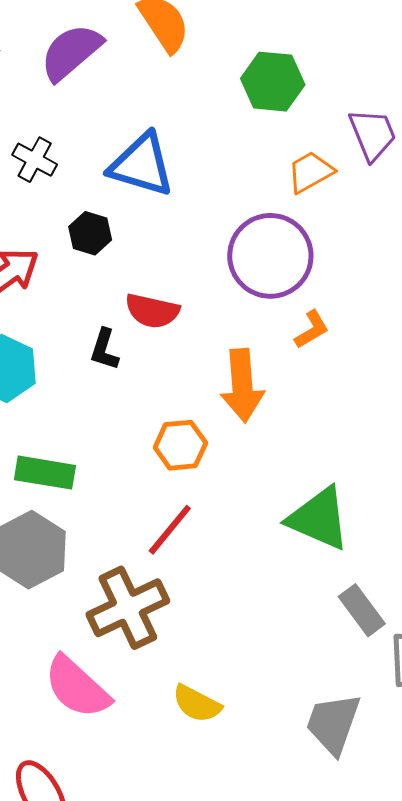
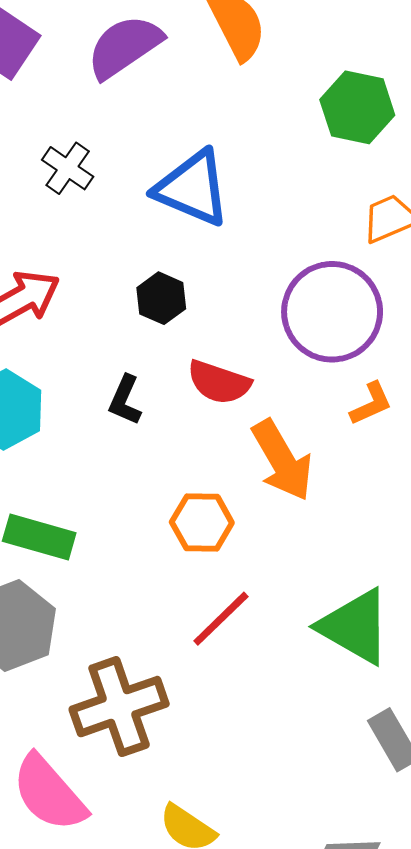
black hexagon: (90, 233) -> (161, 298), moved
red semicircle: (152, 311) -> (219, 382), moved
orange arrow: (242, 385) -> (282, 460), turned -32
red line: (170, 530) -> (221, 619), moved

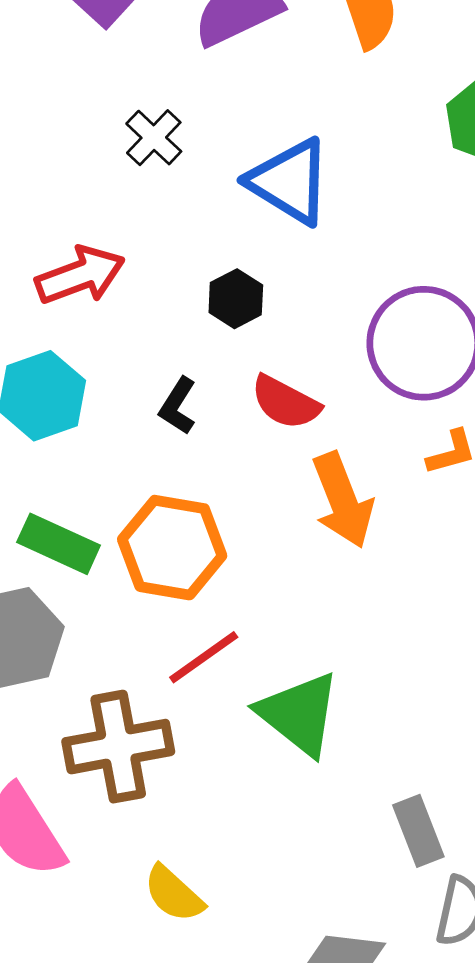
orange hexagon: (202, 522) -> (172, 548), moved, size x1.5
red line: (221, 619) -> (204, 657), moved
green triangle: (355, 627) -> (299, 714), moved

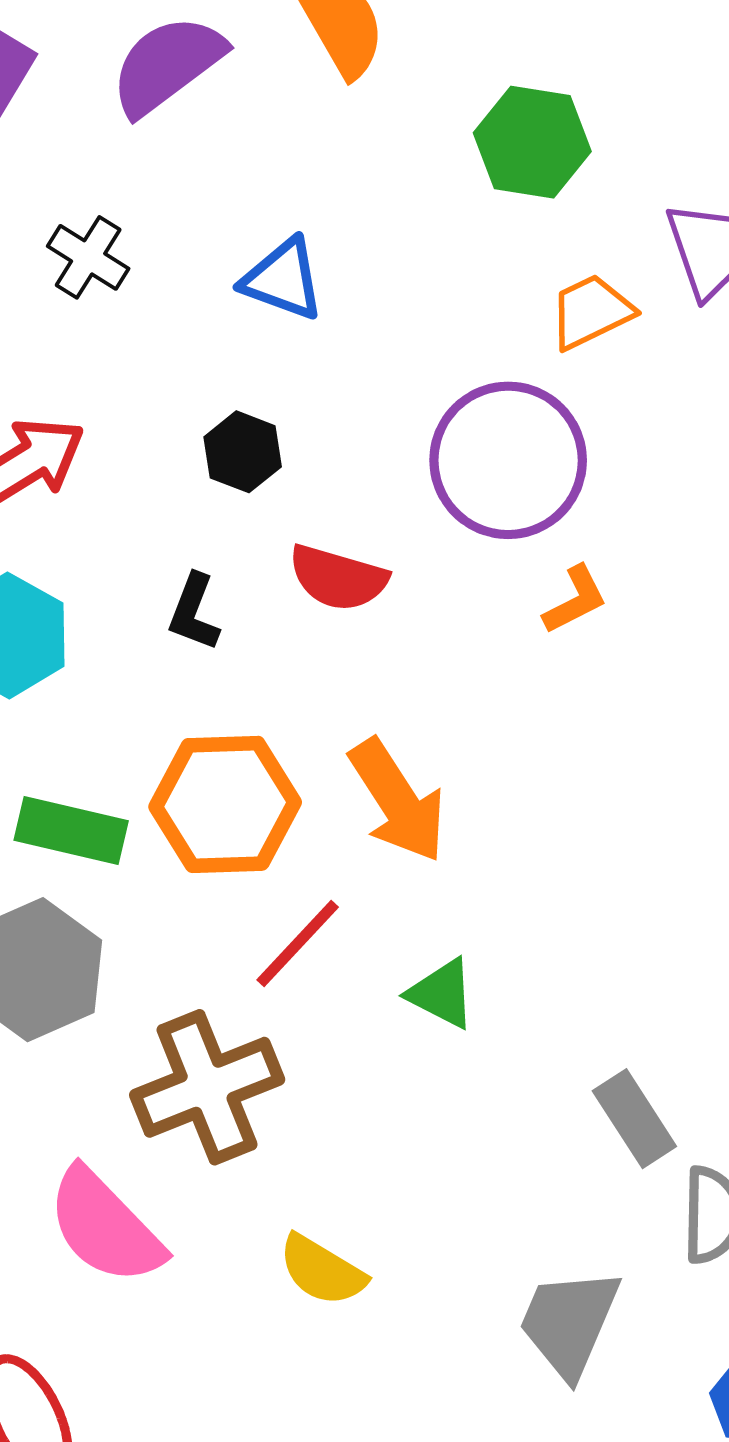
blue triangle: (290, 181) -> (283, 279), size x0.7
orange arrow: (343, 500) -> (398, 801), moved
green triangle: (299, 714) -> (442, 994), size x0.6

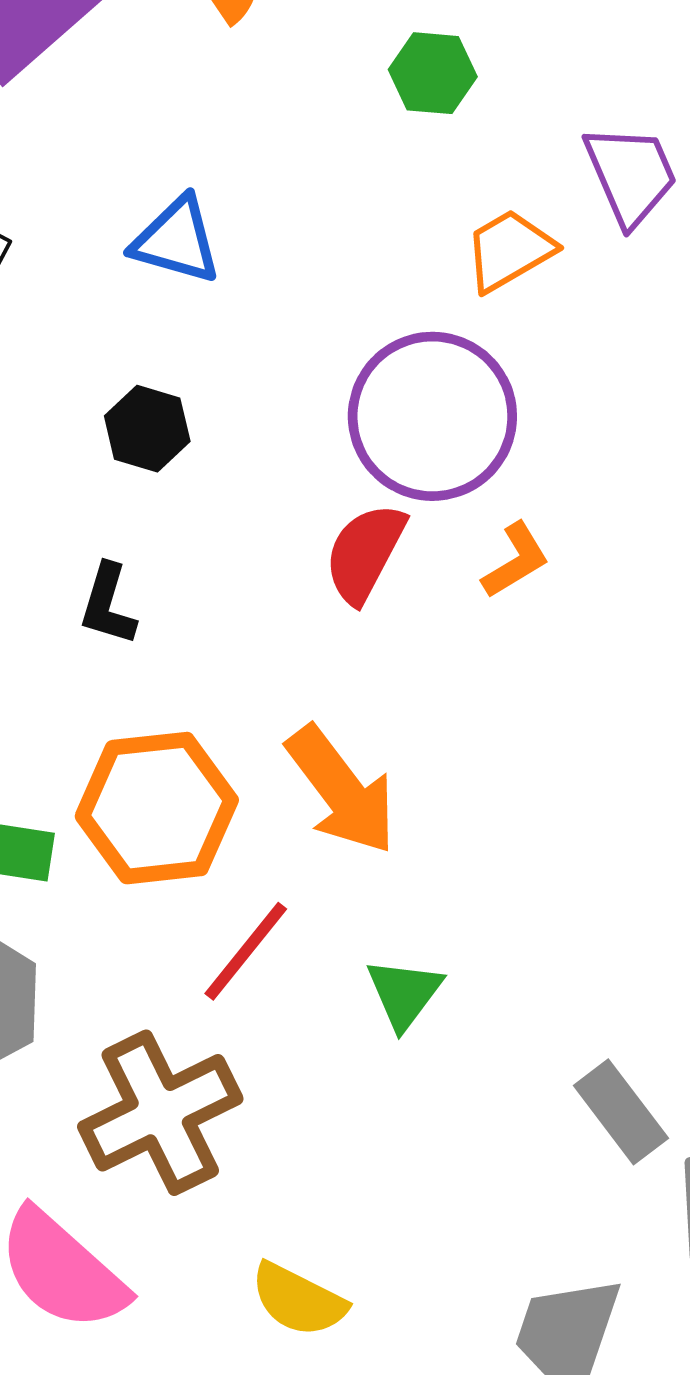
green hexagon: (532, 142) -> (433, 73), size x0.7
red semicircle: (338, 578) -> (365, 553), moved, turned 106
green triangle: (442, 994) -> (404, 993), turned 44

